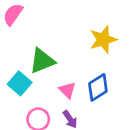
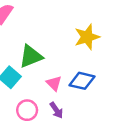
blue diamond: (98, 87) -> (82, 81), turned 45

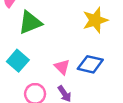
green triangle: (31, 56) -> (30, 23), moved

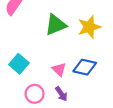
green triangle: (30, 23) -> (56, 25), moved

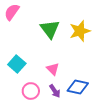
green triangle: (56, 25) -> (50, 29), turned -45
blue diamond: (85, 67) -> (78, 87), moved

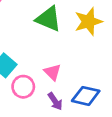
green triangle: (50, 29) -> (48, 19), turned -30
pink circle: (31, 91) -> (23, 87), moved

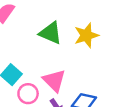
pink triangle: (52, 72) -> (54, 81), size x1.5

